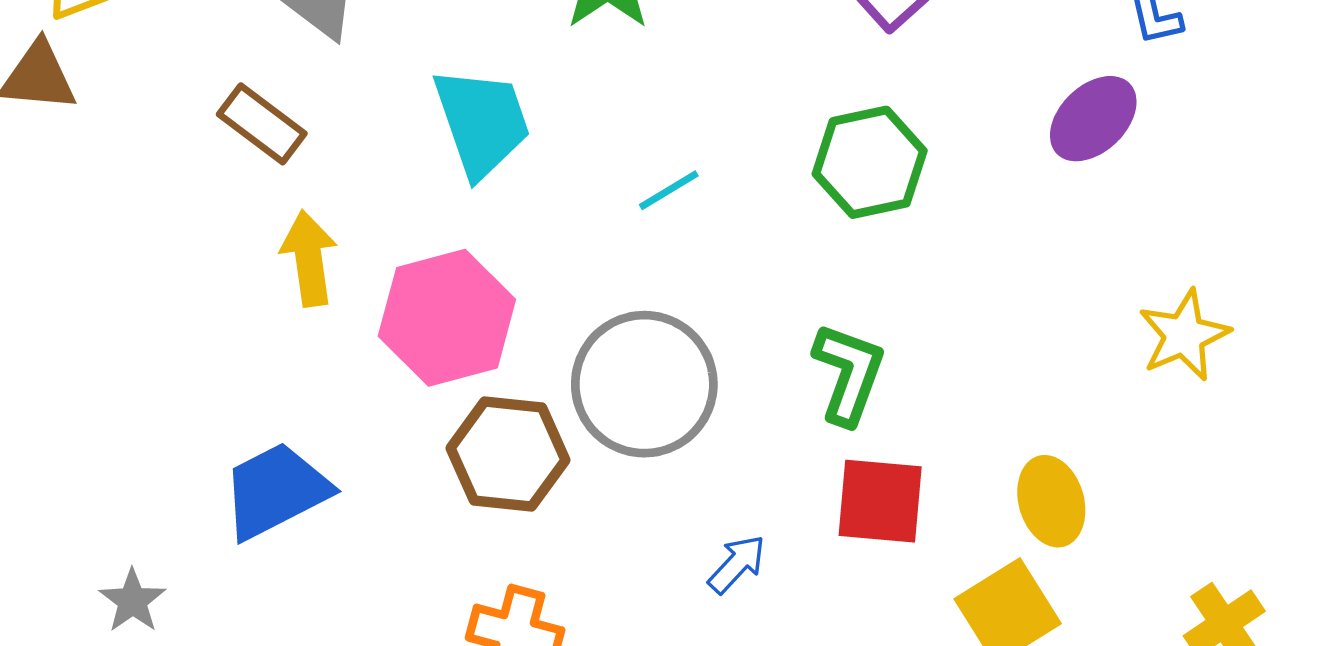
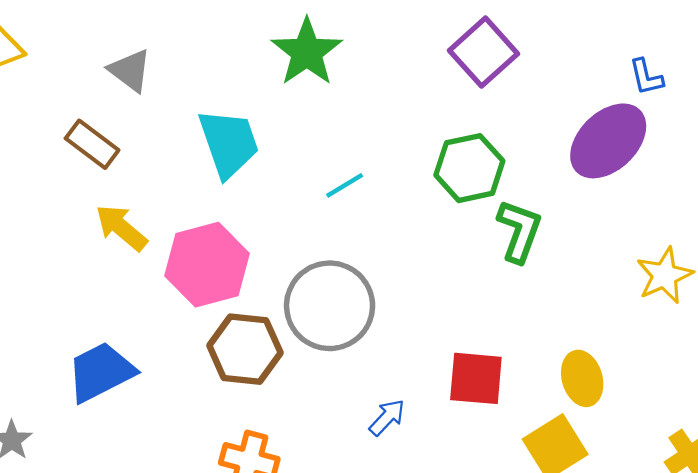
purple ellipse: (1093, 119) -> (608, 141), size x1.4
yellow arrow: (309, 258) -> (121, 228), turned -42
green L-shape: (849, 374) -> (519, 231), moved

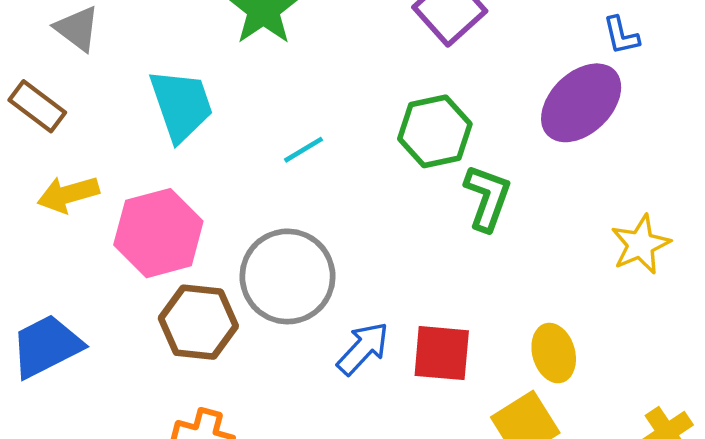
yellow arrow: (121, 228) -> (68, 194), turned -56
blue arrow: (387, 417) -> (363, 348), moved, size x1.4

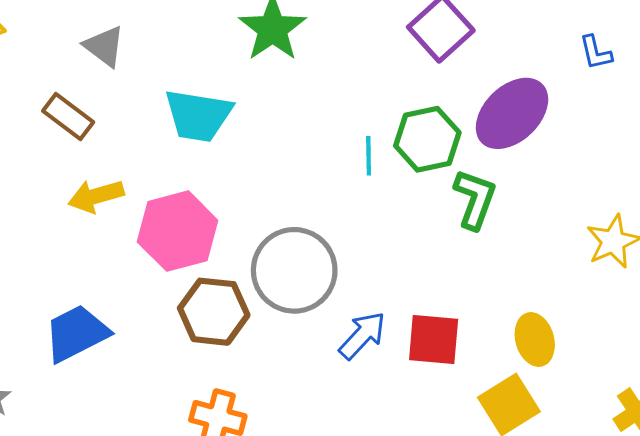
purple ellipse: (581, 103) -> (512, 113), moved
cyan trapezoid: (181, 105) -> (198, 115), turned 118
cyan line: (303, 150) -> (369, 156), moved, turned -60

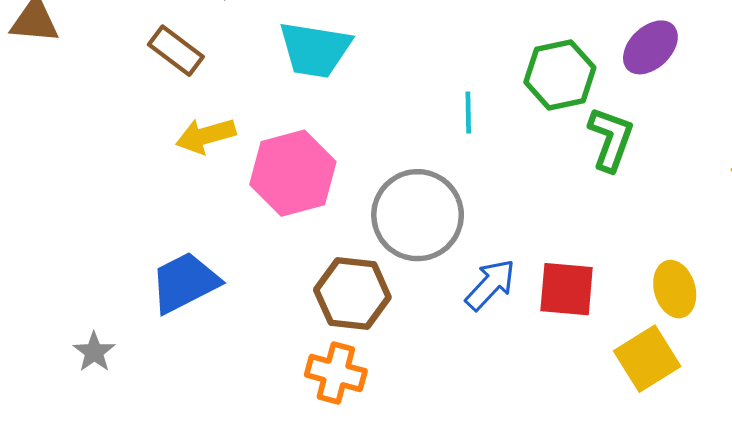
purple ellipse: (512, 113) -> (650, 47), size x0.7
cyan line: (369, 156) -> (468, 113), moved
brown hexagon: (214, 312) -> (352, 294), moved

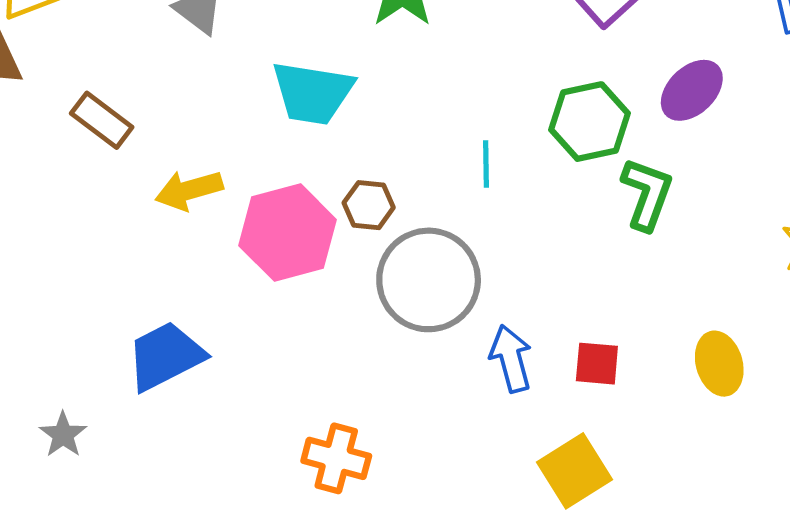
brown rectangle: (176, 51) -> (102, 120), moved
blue arrow: (490, 285) -> (511, 359), turned -58
red square: (567, 289) -> (597, 364), size x0.7
brown hexagon: (352, 294) -> (369, 205), moved, size x0.6
yellow square: (647, 359) -> (575, 471), moved

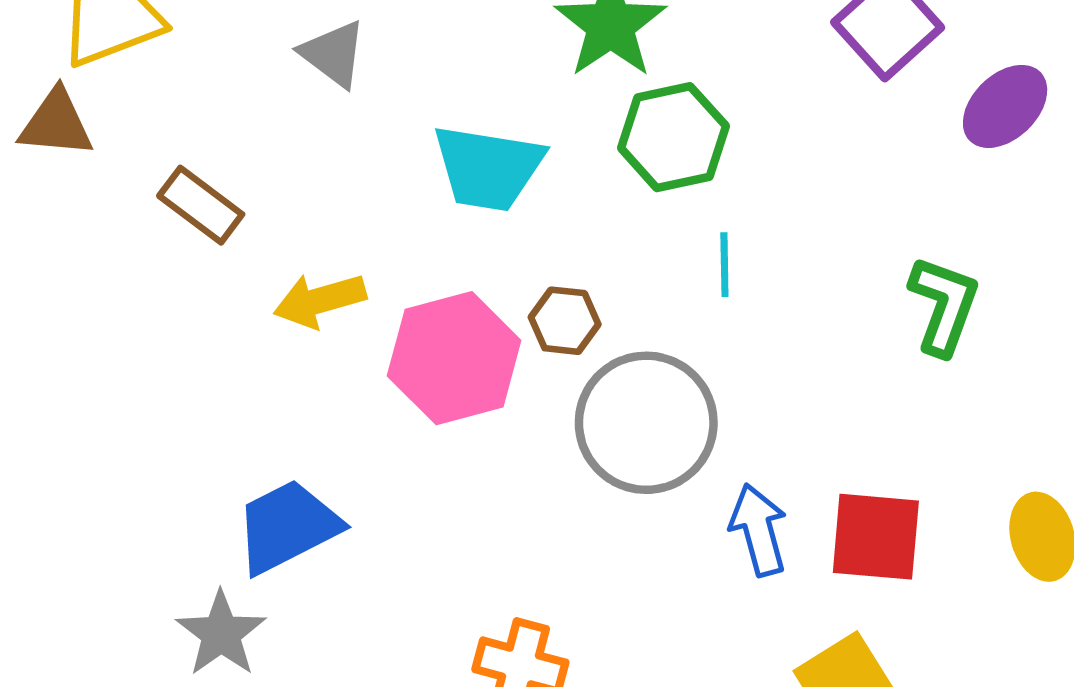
purple ellipse: (692, 90) -> (1005, 106), moved
green hexagon: (589, 122) -> (673, 137), moved
red square: (597, 364) -> (876, 537), size x1.5
gray star: (63, 435) -> (221, 634), moved, size x1.4

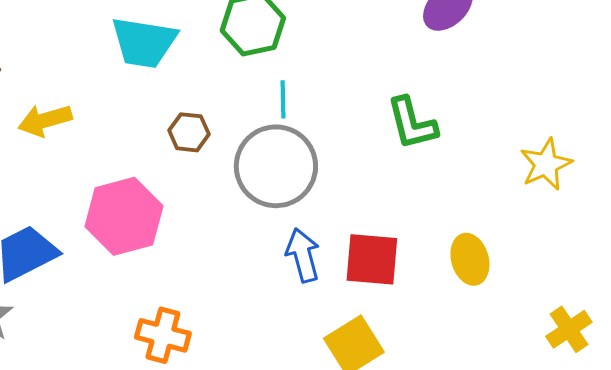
green L-shape: (944, 305) -> (412, 123), turned 146
pink hexagon: (454, 358) -> (124, 216), moved
gray circle: (646, 423) -> (276, 166), moved

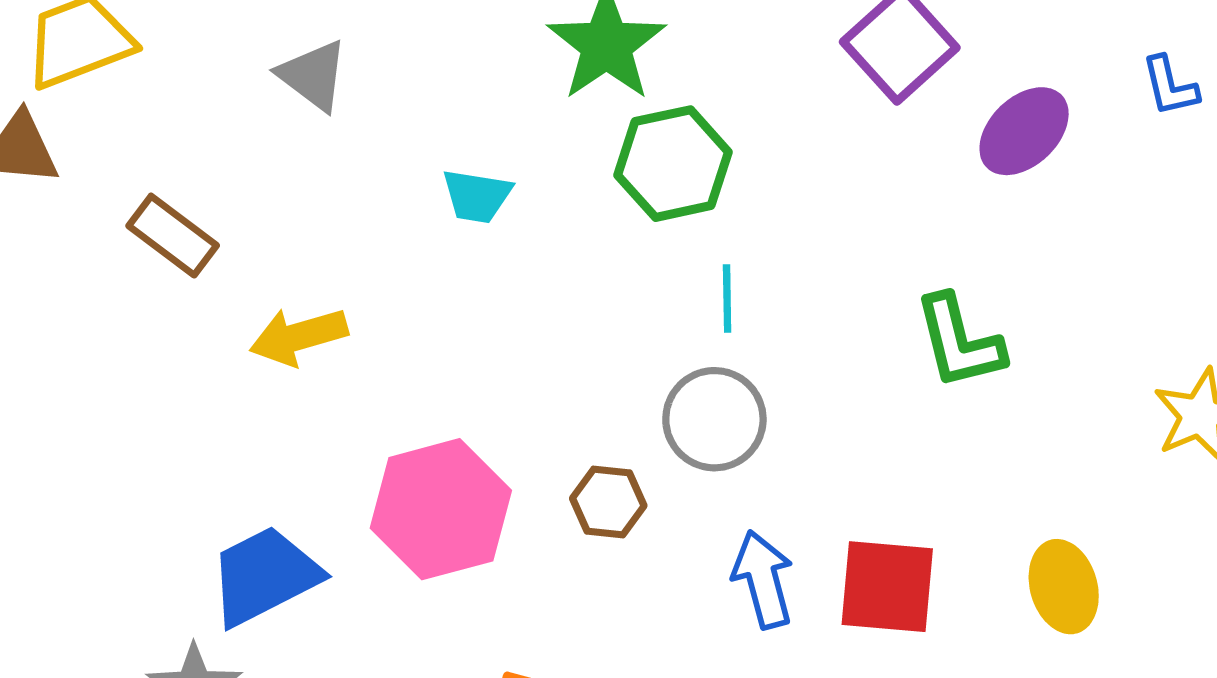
cyan trapezoid: (144, 42) -> (477, 196), size x0.6
brown hexagon: (189, 132) -> (608, 502), moved
gray circle: (276, 166) -> (714, 419), size x0.7

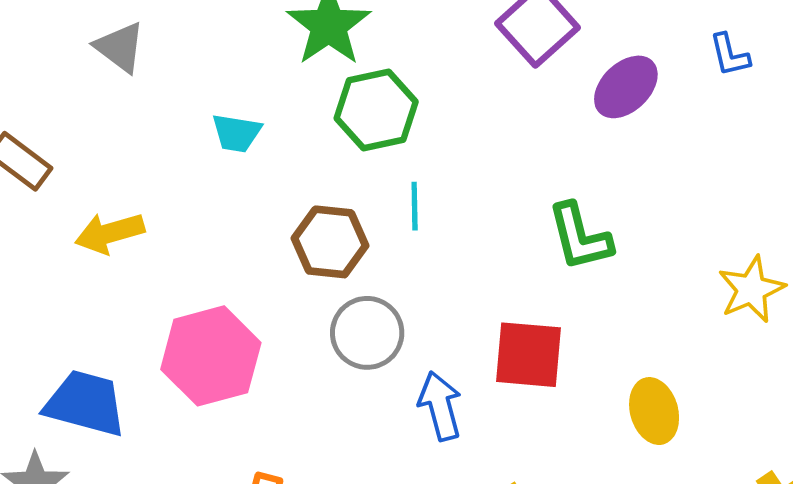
gray circle: (714, 419) -> (367, 333), moved
brown hexagon: (608, 502) -> (330, 242), moved, size x1.4
blue trapezoid: (264, 576) -> (85, 403), turned 42
red square: (887, 587) -> (529, 355), moved

